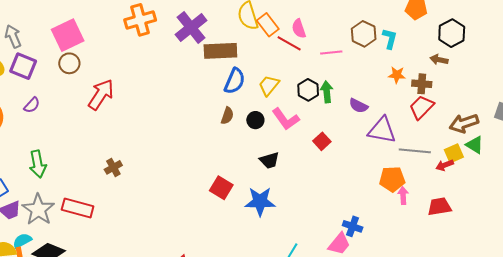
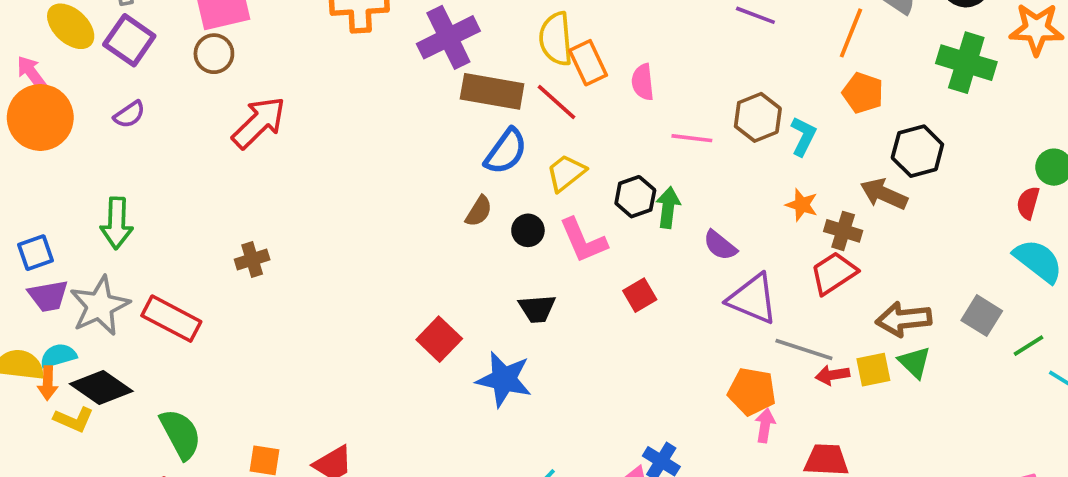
red line: (289, 43) -> (556, 102), moved
brown arrow: (439, 60) -> (884, 194), size x1.4
red arrow: (445, 165) -> (832, 375), moved

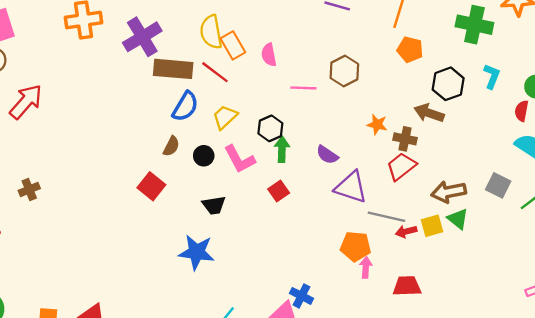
cyan L-shape: (803, 136) -> (492, 76), moved
green arrow: (668, 208) -> (282, 149), moved
red square: (439, 339) -> (151, 186), moved

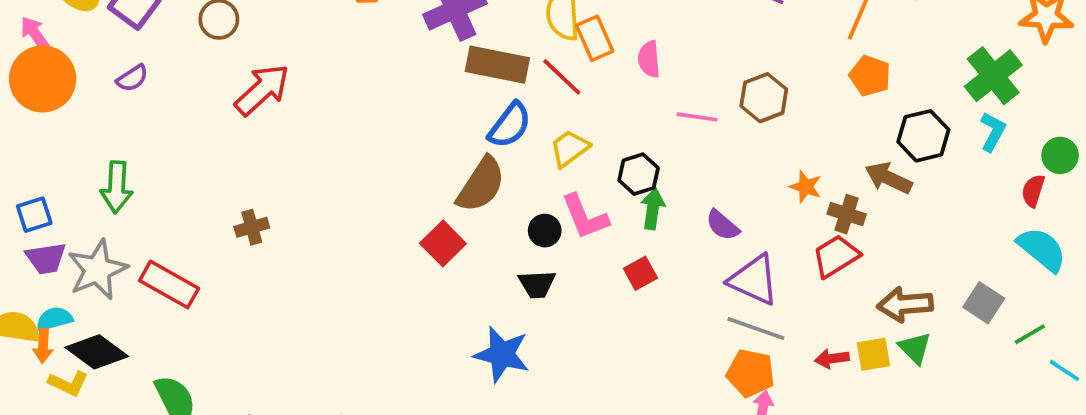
green cross: (474, 25) -> (993, 76), moved, turned 33
brown semicircle: (171, 146) -> (481, 185), size x1.8
black circle: (204, 156) -> (545, 231), moved
gray line: (386, 217) -> (756, 329), moved

